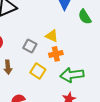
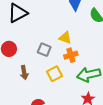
yellow square: (38, 71) -> (54, 74), turned 35

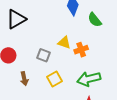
orange cross: (71, 55) -> (81, 50), moved

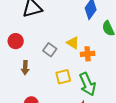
yellow square: (54, 79) -> (63, 77), moved
green arrow: (89, 79) -> (88, 84), turned -115

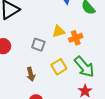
yellow triangle: (73, 43) -> (58, 31), turned -32
brown arrow: (25, 68) -> (31, 74), moved

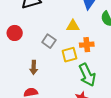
yellow triangle: (58, 31) -> (73, 26), moved
yellow square: (59, 67) -> (69, 55), moved

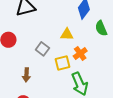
orange cross: (87, 45) -> (80, 54), turned -32

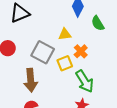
gray square: (42, 49) -> (43, 52), size x1.6
brown arrow: (26, 75) -> (31, 80), size x1.6

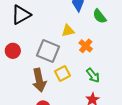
yellow square: (65, 63) -> (63, 74), moved
green arrow: (85, 81) -> (93, 75), size x0.7

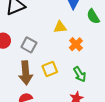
gray square: (48, 51) -> (29, 45), moved, size x0.7

